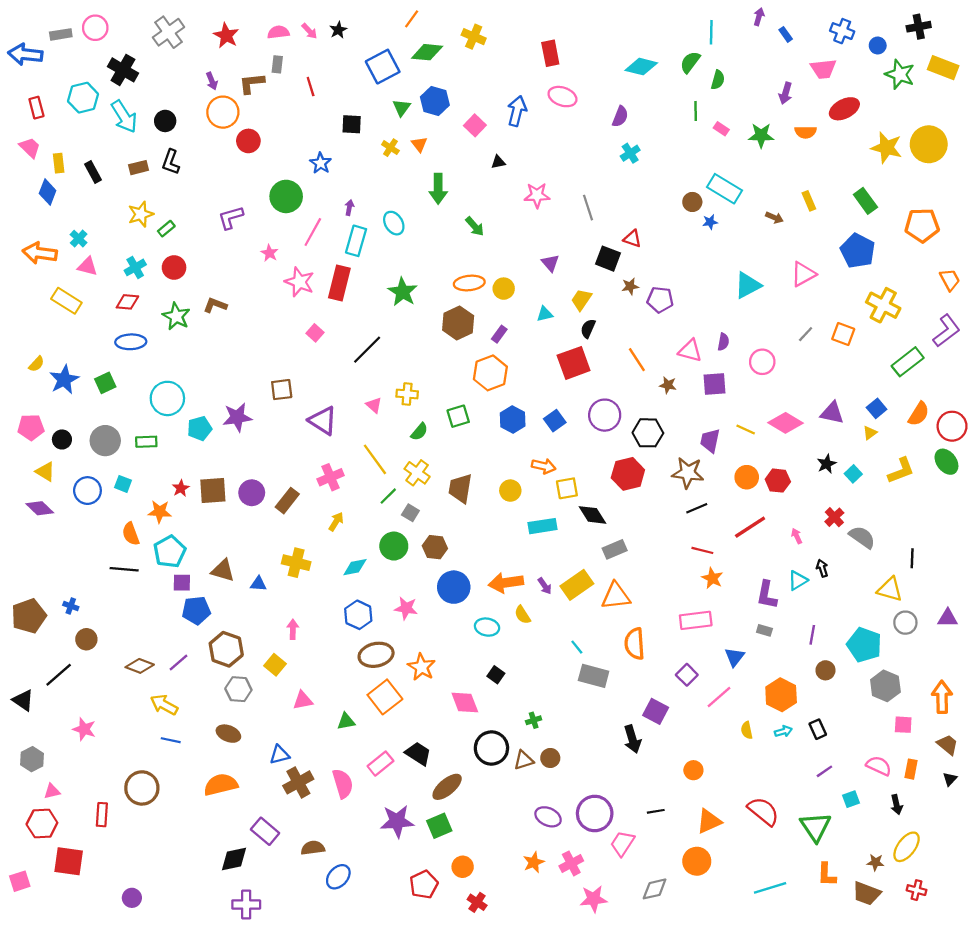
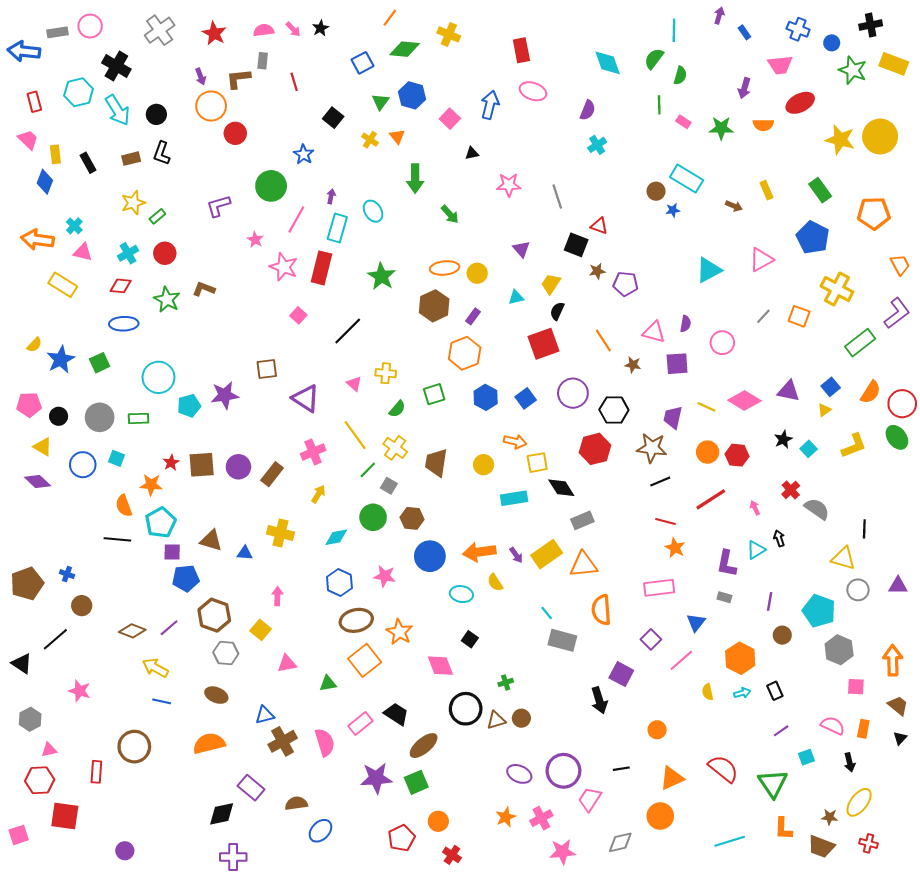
blue square: (383, 67) -> (363, 63), size x0.7
cyan diamond: (641, 67) -> (608, 63), turned 56
black square: (352, 124) -> (333, 118), turned 36

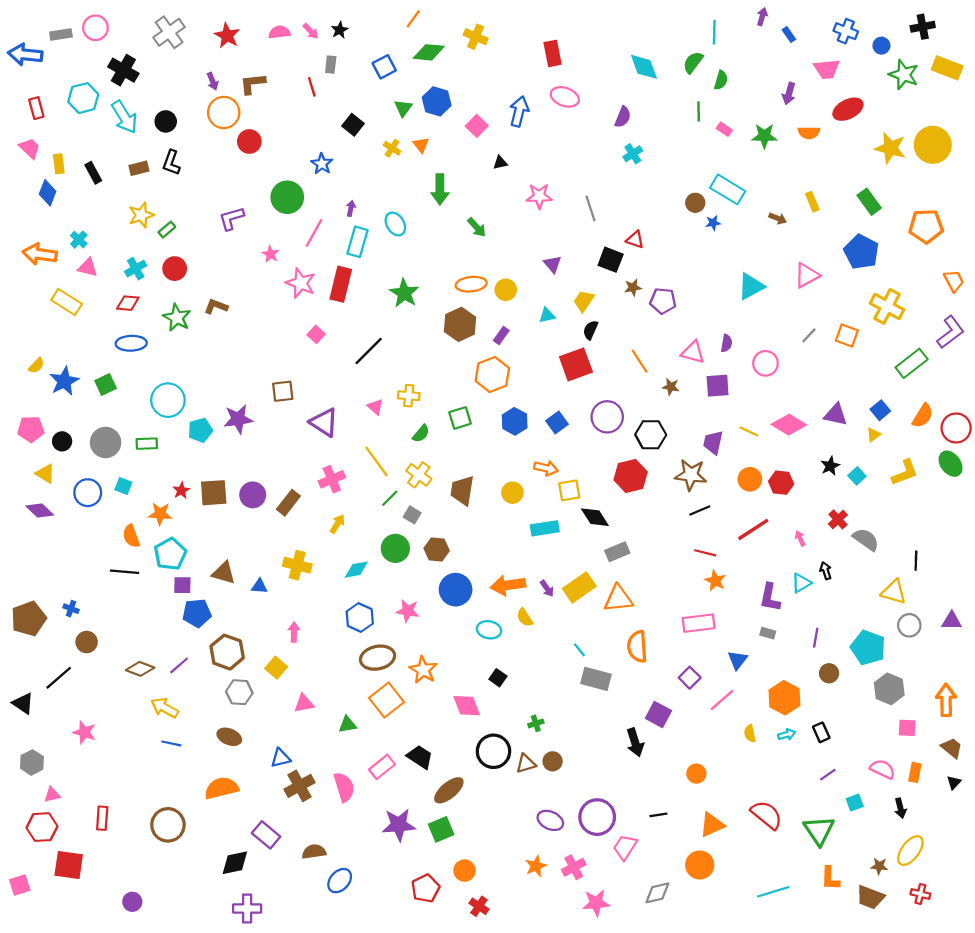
gray rectangle: (263, 61) -> (331, 65), moved
brown circle: (134, 747) -> (168, 825), moved

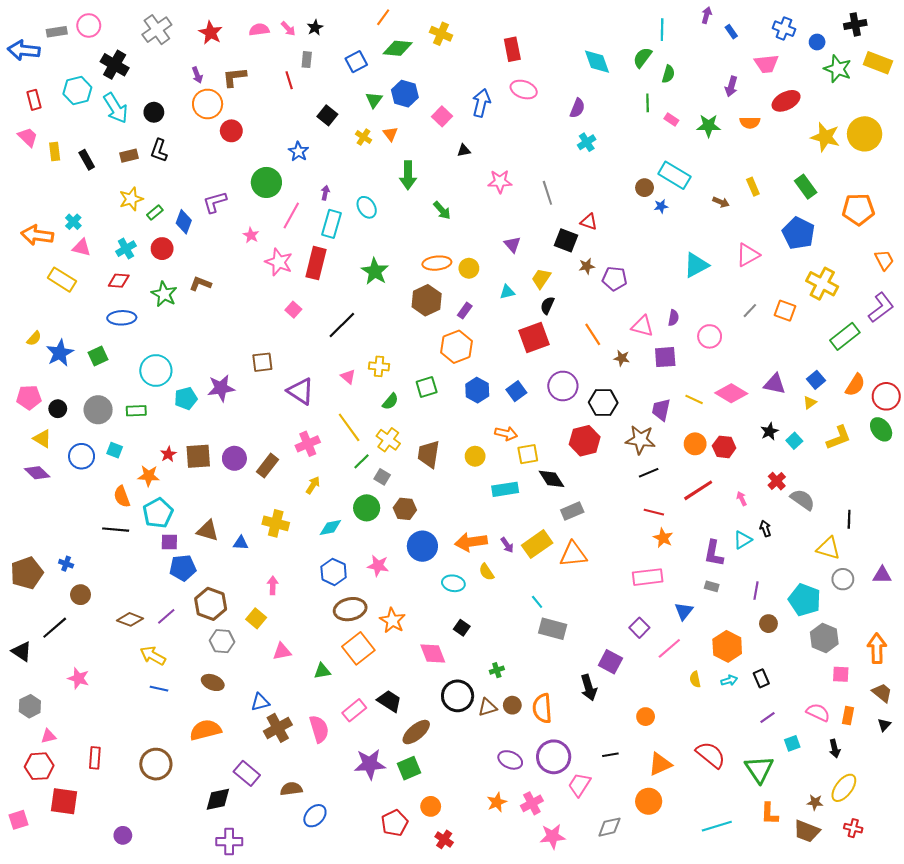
blue diamond: (48, 193) -> (184, 222), moved
orange semicircle: (637, 646) -> (542, 708), moved

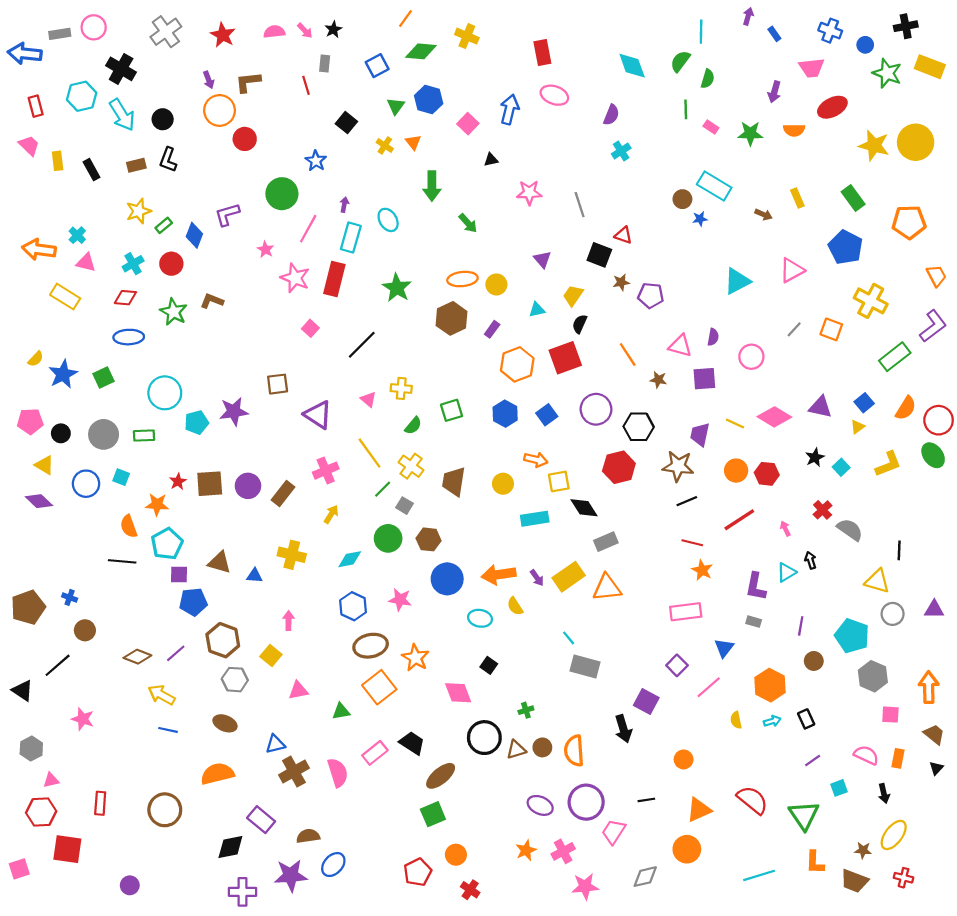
orange hexagon: (457, 347) -> (517, 364), moved
purple star: (370, 764) -> (291, 875), moved

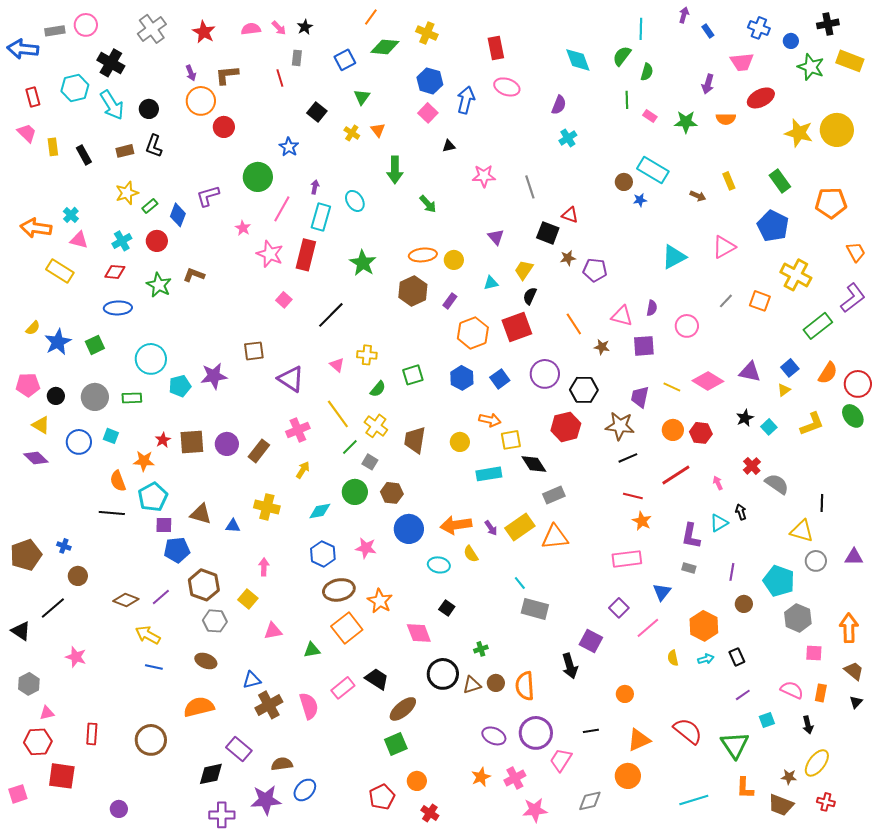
blue hexagon: (429, 100) -> (430, 81), moved

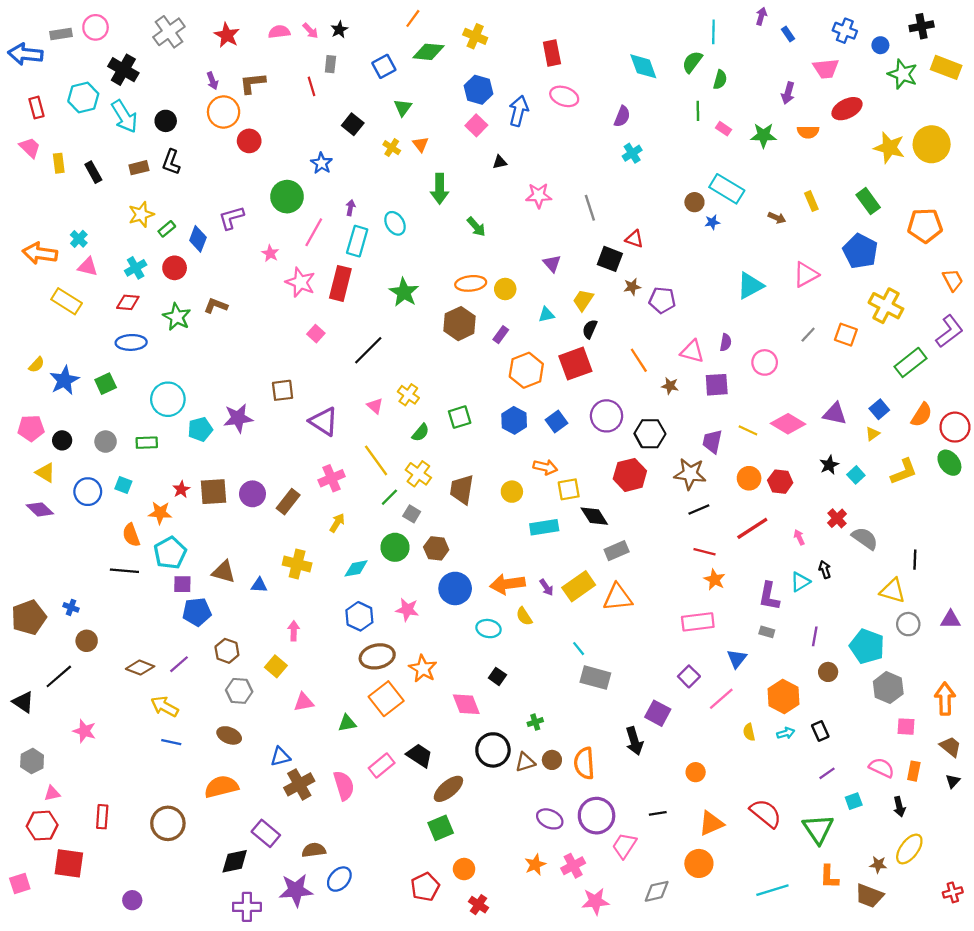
yellow cross: (367, 355) -> (408, 395), turned 30
gray circle: (95, 397) -> (106, 442), size x0.7
brown hexagon: (204, 585) -> (227, 651), size x0.7
red cross: (826, 802) -> (953, 892), moved, turned -30

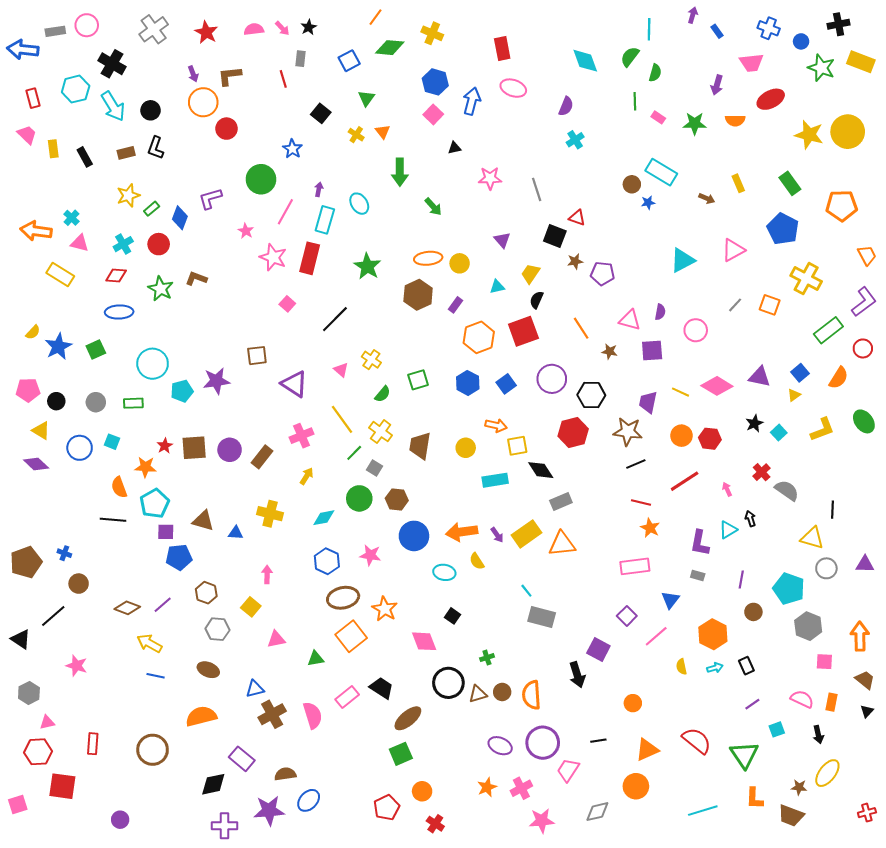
red circle: (955, 427) -> (863, 348), moved, size x0.7

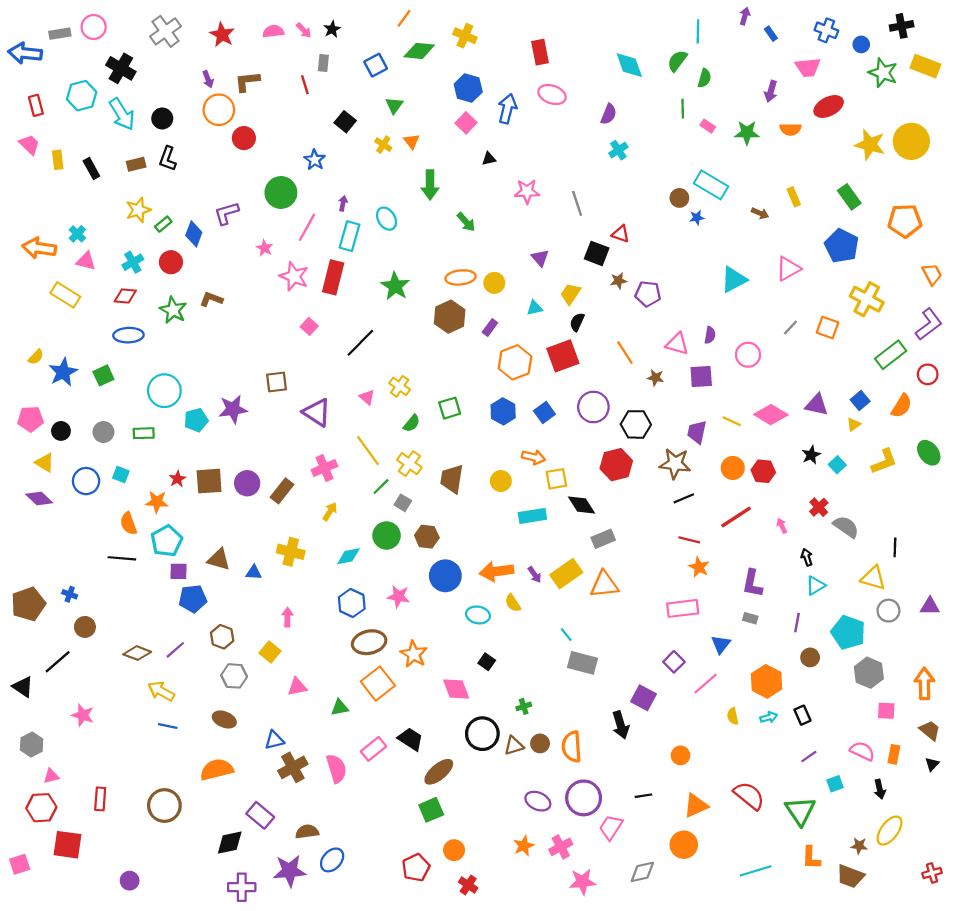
cyan triangle: (728, 530) -> (816, 586), moved

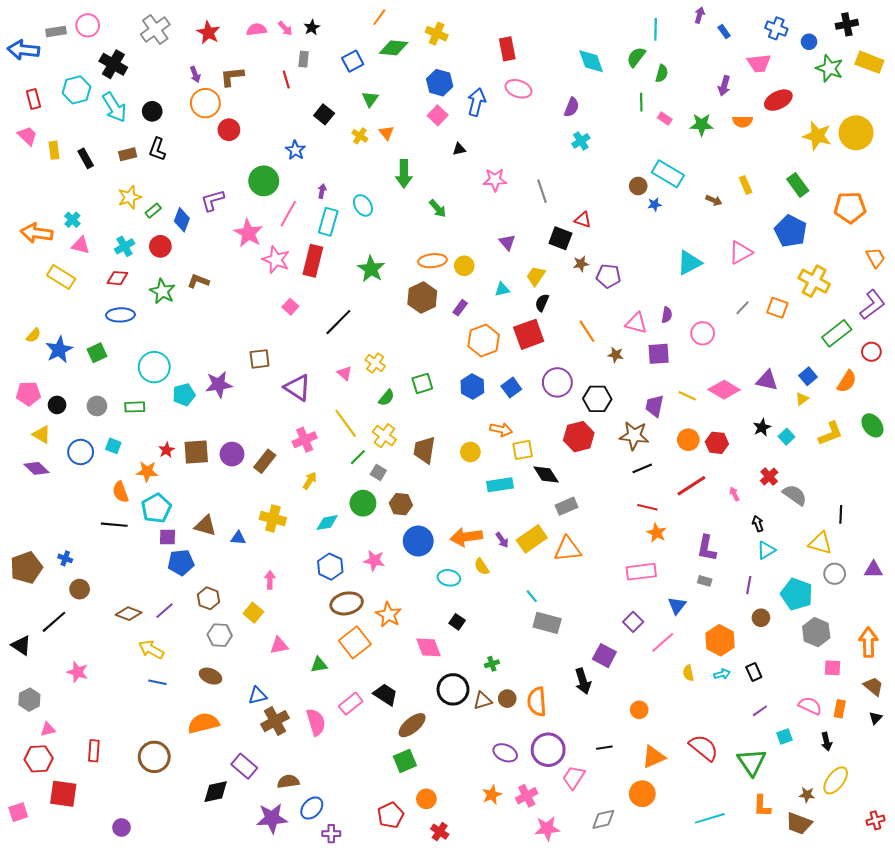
pink star: (265, 248) -> (248, 233), size x1.8
purple cross: (242, 887) -> (331, 834), moved, size x0.7

